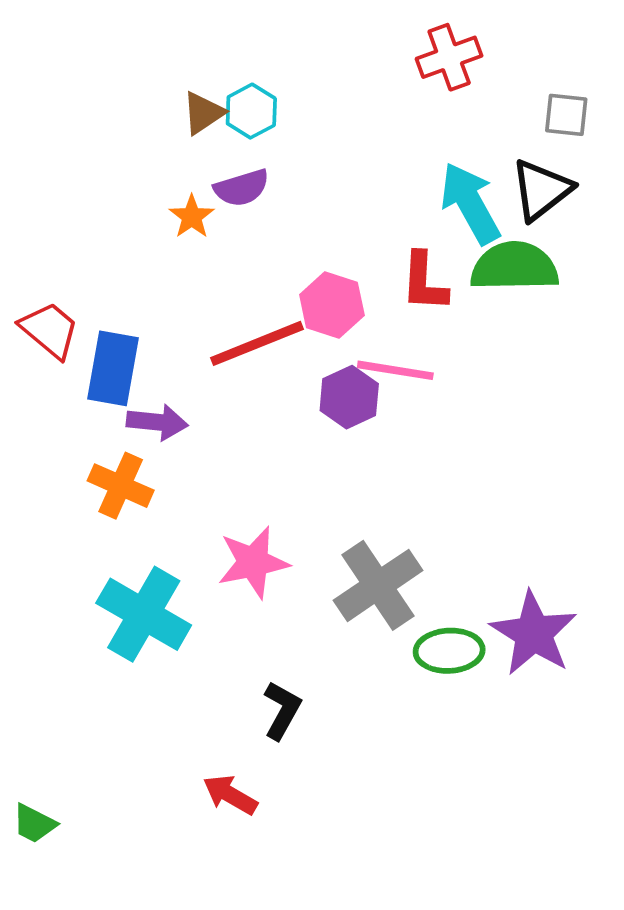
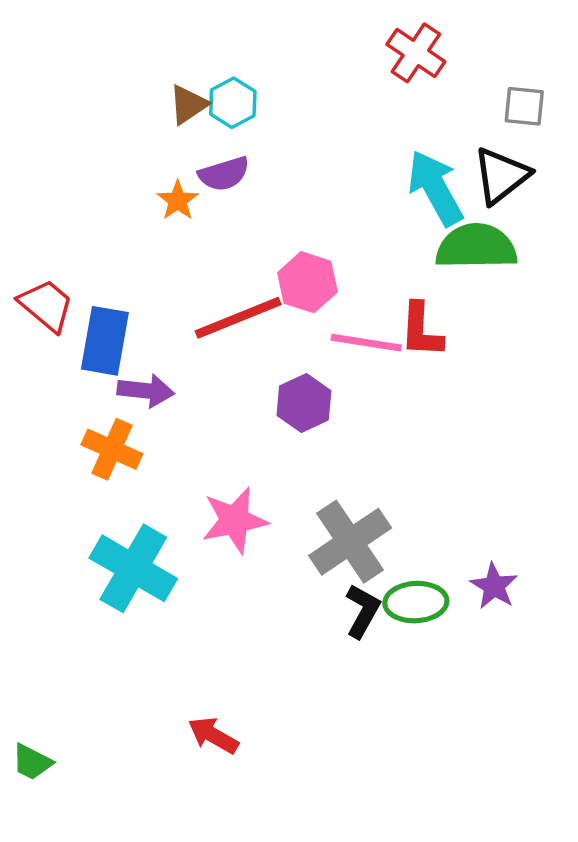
red cross: (449, 57) -> (416, 53), turned -36
red L-shape: (424, 282) -> (421, 330), moved
purple hexagon: (349, 397) -> (304, 403), moved
purple star: (534, 633) -> (494, 586), size x0.6
black L-shape: (282, 710) -> (363, 611), moved

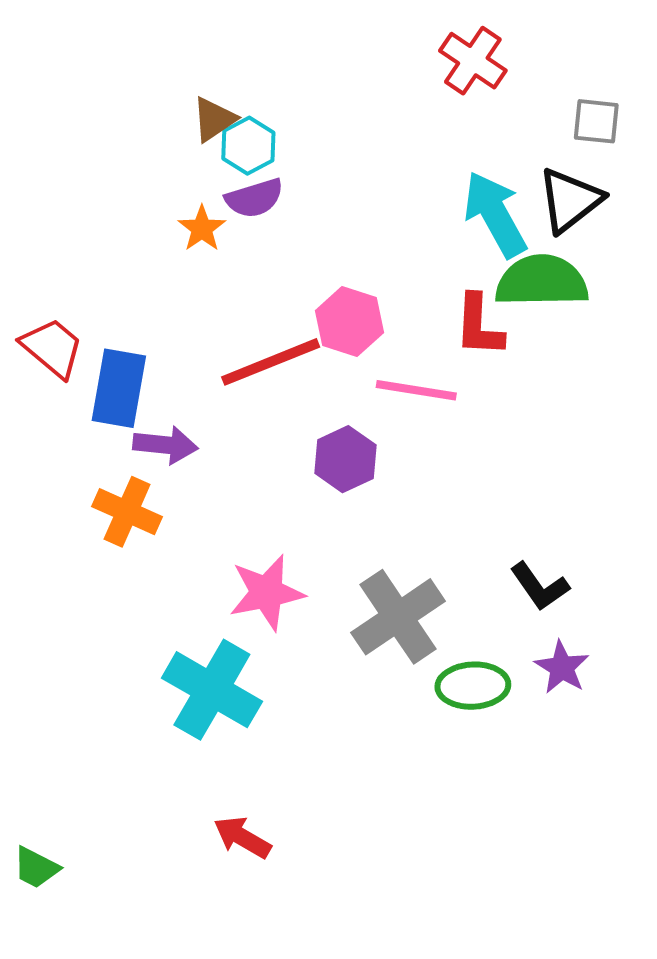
cyan hexagon: (233, 103) -> (248, 146), moved
red L-shape: (421, 330) -> (479, 326), moved
cyan cross: (133, 568) -> (212, 690), moved
black L-shape: (363, 611) -> (540, 586), moved, turned 116

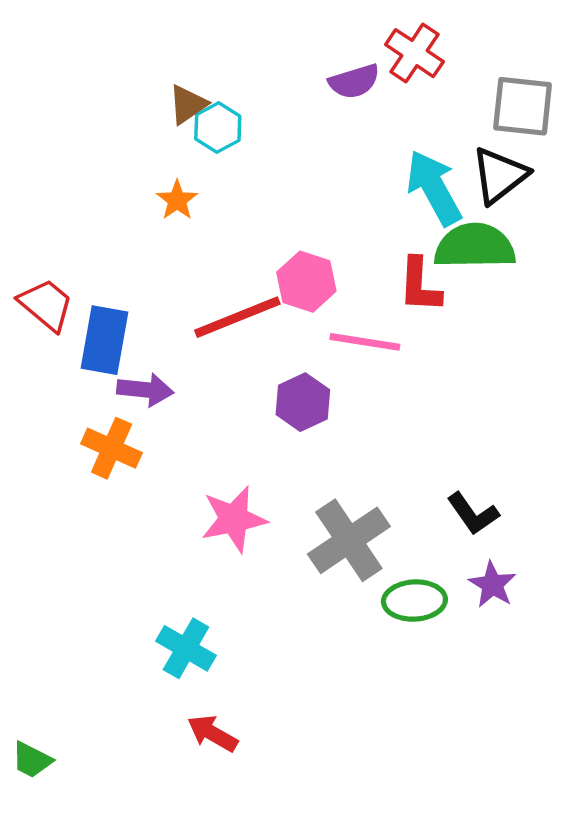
gray square: (596, 121) -> (523, 106), size x1.5
purple semicircle: (254, 198) -> (354, 81), moved
cyan cross: (212, 690) -> (186, 648), moved, size x0.7

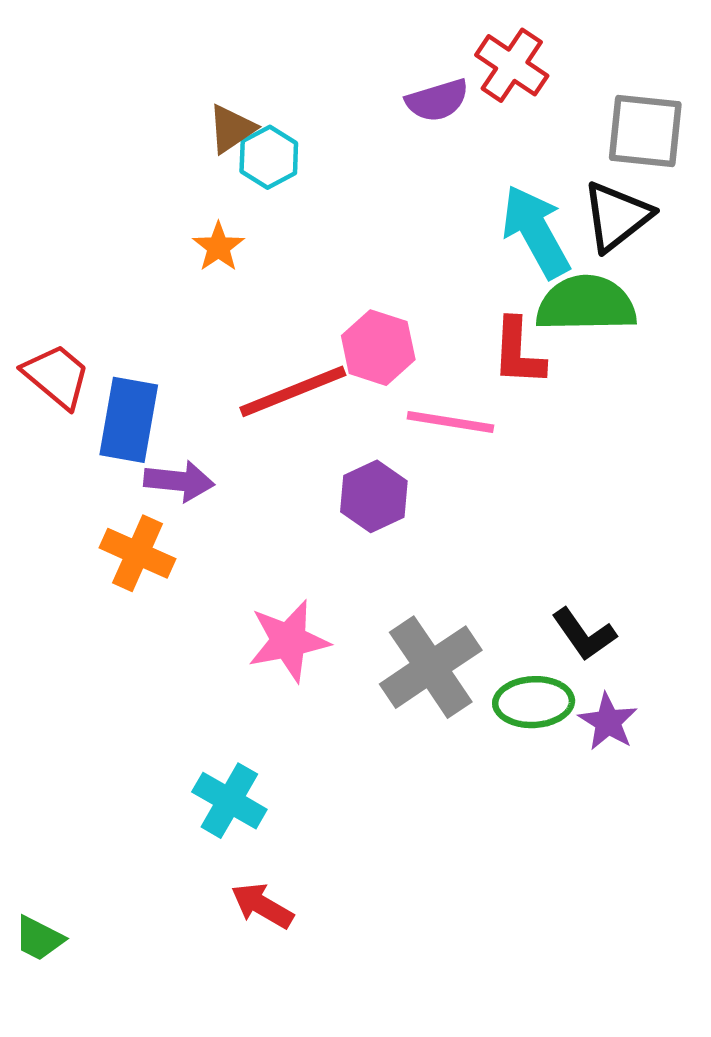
green ellipse: (414, 601) -> (534, 702), moved

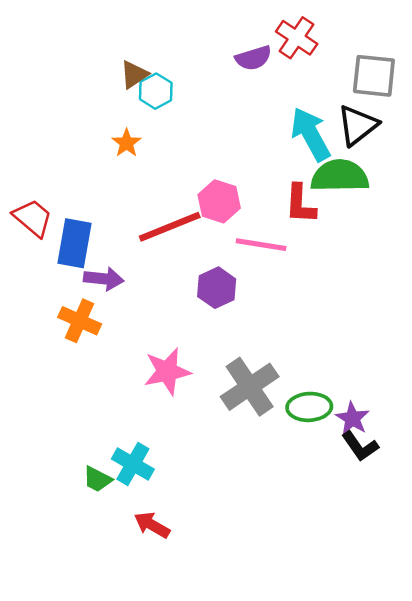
black L-shape: (584, 634) -> (360, 446), moved
green trapezoid: (39, 938) -> (97, 479), moved

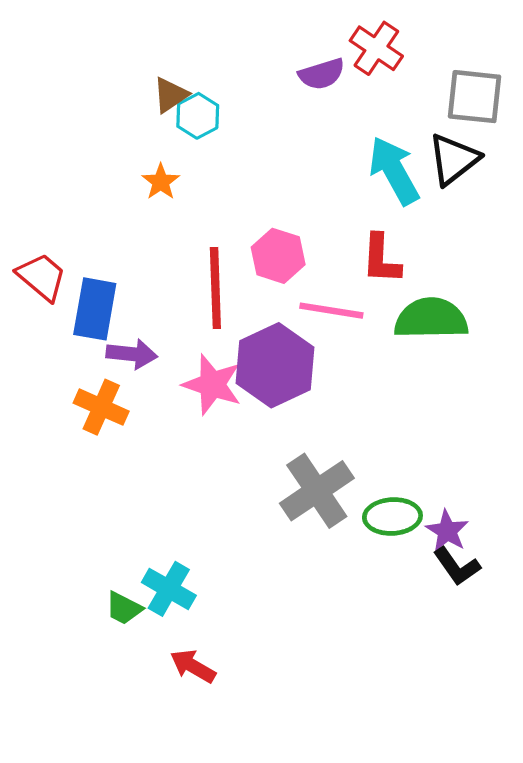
green semicircle: (340, 176) -> (431, 319), moved
red line: (170, 227) -> (215, 288), turned -70
purple hexagon: (217, 288) -> (275, 365), size x1.6
pink star: (167, 371) -> (212, 385), moved, turned 30

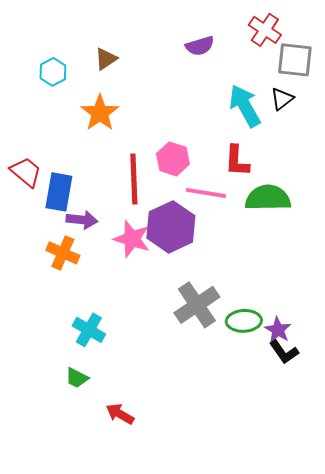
red cross: (376, 48) -> (265, 30), moved
cyan hexagon: (198, 116) -> (53, 72), moved
black triangle: (454, 159) -> (282, 99), size x0.7
orange star: (161, 182) -> (100, 113), size x1.6
cyan cross: (169, 589) -> (89, 330), moved

